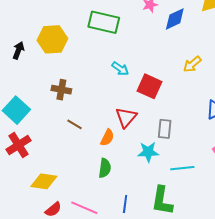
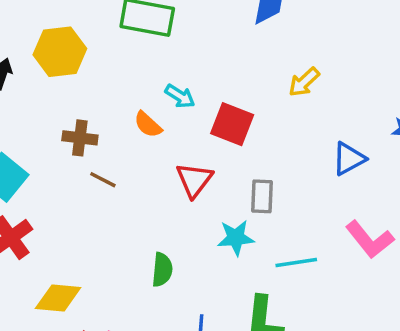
brown line: (74, 124) -> (103, 180), moved
orange semicircle: (107, 138) -> (148, 125), moved, turned 108

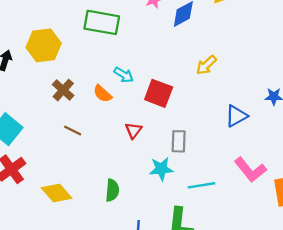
brown cross: (80, 138) -> (63, 90), moved, turned 35
red triangle: (194, 180) -> (133, 130), size x0.7
yellow diamond: (58, 298) -> (57, 193), moved, turned 44

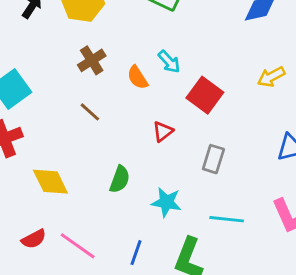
cyan star: (161, 169) -> (166, 202), moved
green semicircle: (112, 190) -> (120, 179), moved

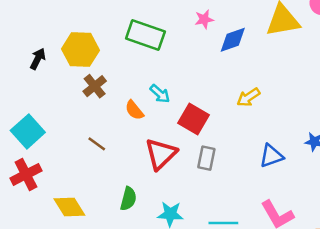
brown cross: (92, 60) -> (95, 86), moved
red triangle: (163, 131) -> (161, 154), size x1.8
gray rectangle: (213, 159) -> (206, 158), moved

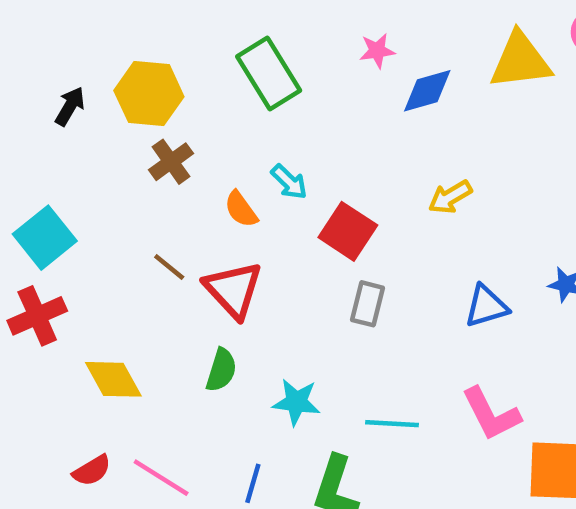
green rectangle: (145, 35) -> (269, 73), turned 36
red triangle: (161, 154) -> (233, 290), moved, turned -32

